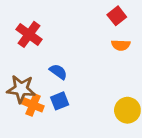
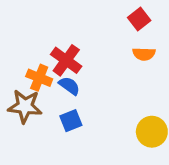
red cross: (29, 34) -> (66, 60), moved
orange cross: (33, 105) -> (39, 78), moved

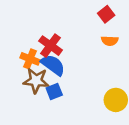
blue semicircle: (69, 86) -> (53, 65), size x1.5
brown star: (25, 106) -> (36, 81), moved

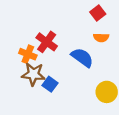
blue semicircle: (53, 65) -> (82, 58), moved
blue square: (54, 91) -> (50, 84), turned -32

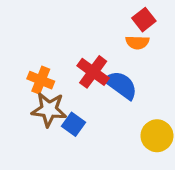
orange semicircle: (101, 38) -> (137, 42), moved
red cross: (47, 42) -> (93, 72), moved

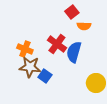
red square: (144, 20) -> (72, 12), moved
blue semicircle: (121, 85) -> (74, 52), turned -110

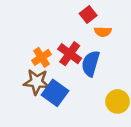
orange cross: (25, 49) -> (42, 57), moved, turned 35
blue square: (45, 76) -> (55, 93), size x1.5

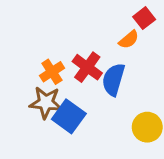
red square: (88, 14) -> (144, 18), moved
orange semicircle: (103, 32) -> (129, 40), turned -42

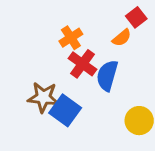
orange cross: (52, 72) -> (71, 38), moved

